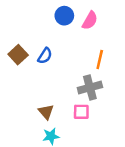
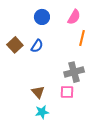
blue circle: (64, 16) -> (42, 17), moved
orange line: (100, 59) -> (82, 38), moved

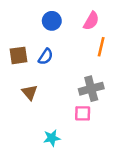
brown square: (15, 45) -> (18, 55), turned 35
brown triangle: (38, 92) -> (30, 92), moved

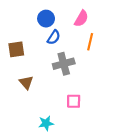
blue semicircle: (46, 57) -> (54, 37), moved
gray cross: (91, 89) -> (64, 64), moved

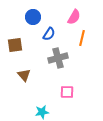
blue circle: (46, 19) -> (33, 17), moved

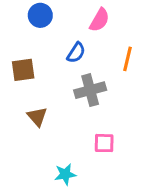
blue circle: (33, 17) -> (40, 15), moved
pink semicircle: (74, 17) -> (99, 20), moved

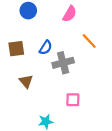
blue semicircle: (76, 53) -> (46, 48), moved
orange line: (128, 59) -> (89, 41), turned -56

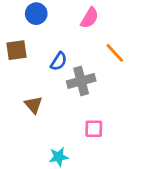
brown square: (16, 49) -> (17, 50), moved

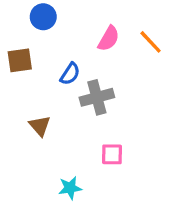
pink semicircle: (90, 18) -> (109, 39), moved
orange line: (115, 53) -> (151, 42), moved

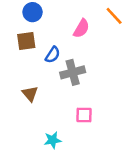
orange line: (151, 42) -> (114, 16), moved
brown square: (20, 60) -> (26, 41), moved

